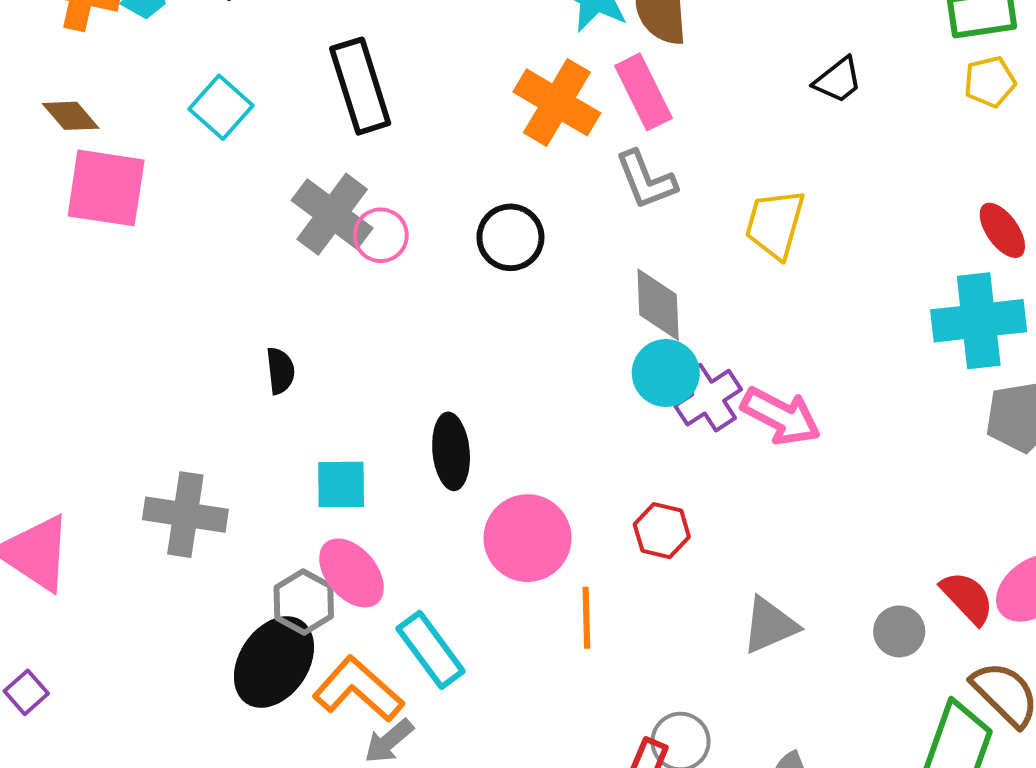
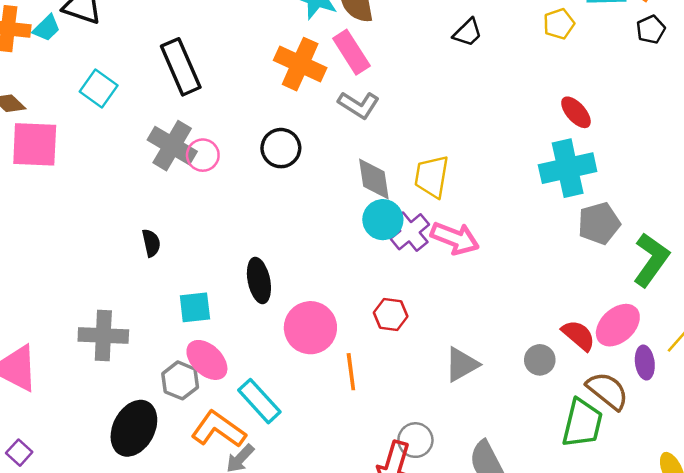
gray L-shape: (646, 180) -> (359, 105), turned -30
yellow trapezoid: (775, 224) -> (432, 176), moved
black ellipse: (274, 662) -> (134, 428), moved

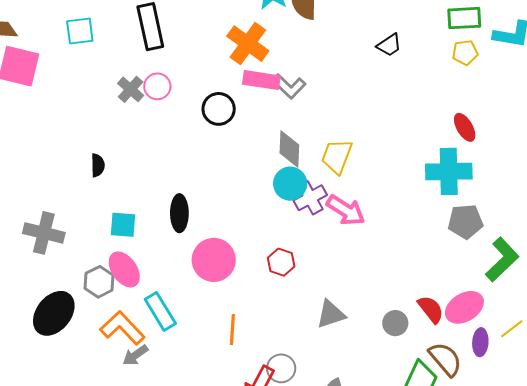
pink rectangle: (351, 52) -> (261, 80), moved, turned -60
cyan square: (99, 89) -> (80, 31), turned 36
gray cross: (172, 146) -> (131, 89), size x0.7
pink circle: (203, 155) -> (157, 86), moved
orange line: (351, 372) -> (232, 330), moved

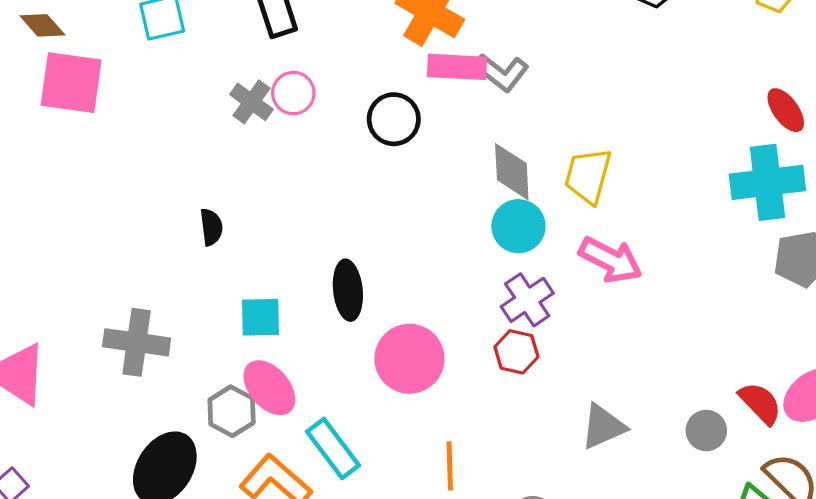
purple cross: (310, 198) -> (527, 300), moved

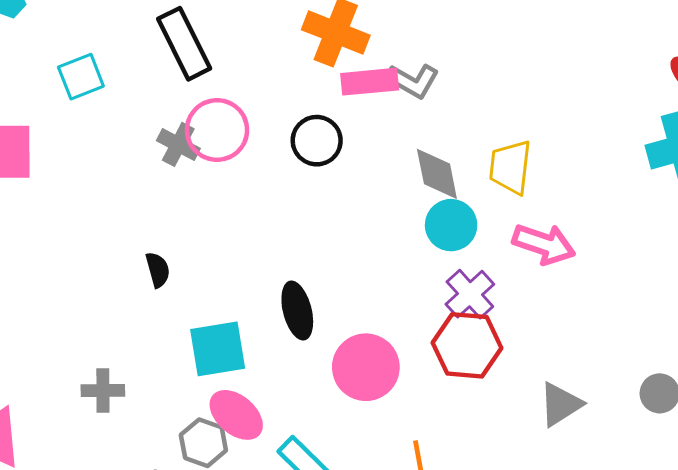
pink circle: (293, 93) -> (217, 130), size x1.5
cyan square: (261, 317) -> (218, 349), size x1.4
gray cross: (137, 342) -> (103, 391), size x0.7
red hexagon: (516, 352) -> (467, 345), size x1.6

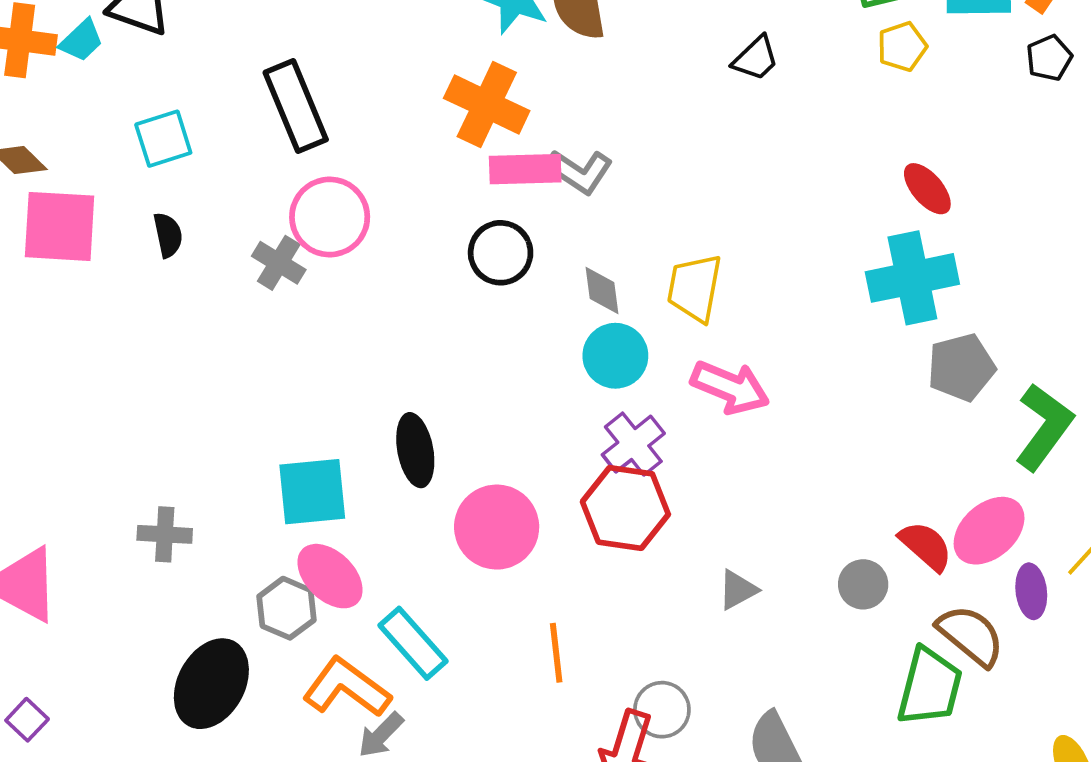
black circle: (317, 141) -> (501, 253), moved
gray cross: (178, 144) -> (279, 263), moved
gray diamond: (437, 174) -> (602, 290), size x0.7
black semicircle: (158, 270) -> (168, 235), moved
gray triangle: (560, 404) -> (738, 590), size x0.7

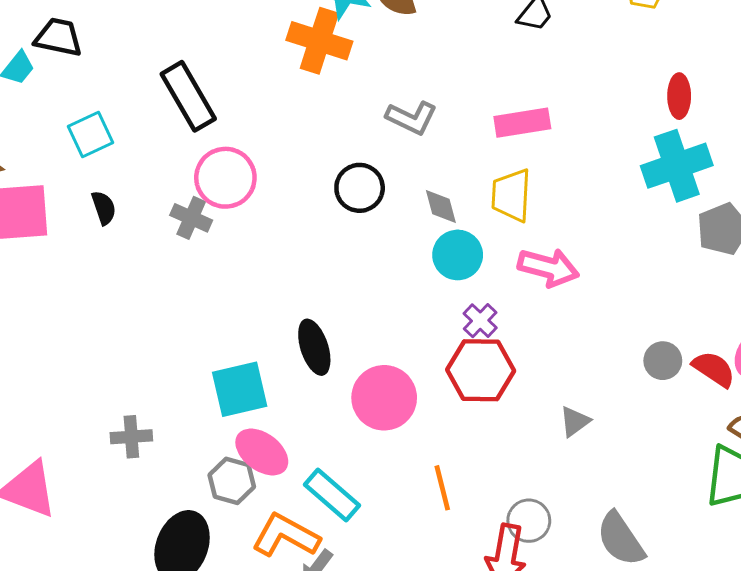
orange cross: (487, 104) -> (319, 41), moved
pink rectangle: (525, 169) -> (522, 123), moved
red ellipse: (927, 189) -> (679, 96), turned 48
purple cross: (633, 444) -> (480, 321), size x0.7
gray circle: (863, 584) -> (663, 361), moved

